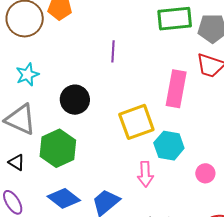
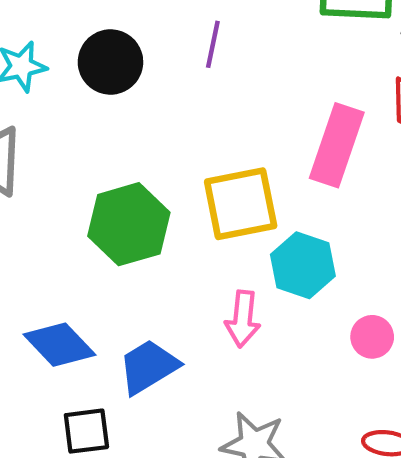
black circle: (75, 100) -> (110, 62), moved
green hexagon: (58, 148) -> (129, 224), moved

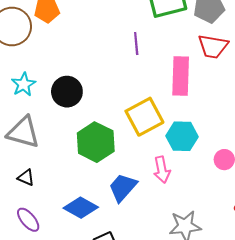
purple line: (213, 44) -> (136, 43), moved
black circle: (110, 62) -> (67, 92), moved
blue trapezoid: (148, 367) -> (123, 187), moved

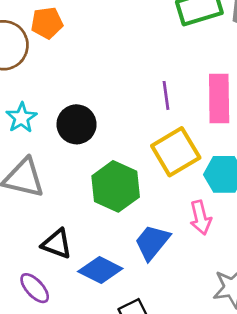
purple line: (136, 43) -> (166, 95), moved
black triangle: (26, 178) -> (57, 244), moved, size x1.4

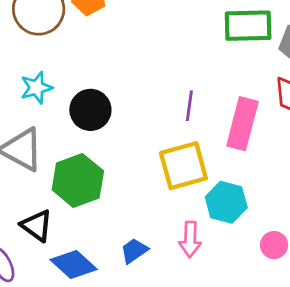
green hexagon: (116, 186) -> (78, 180), moved
blue trapezoid: (152, 242) -> (134, 251), size x0.7

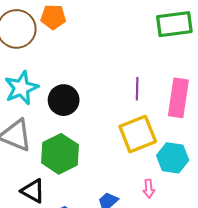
cyan star: (36, 88) -> (21, 88), size x1.4
pink arrow: (190, 239) -> (149, 189), size x0.7

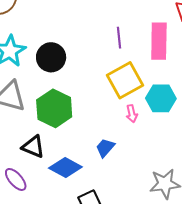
pink arrow: (149, 189) -> (132, 114), moved

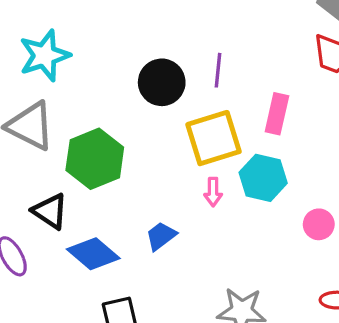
pink rectangle: (159, 41) -> (277, 114), moved, size x0.7
black circle: (51, 57) -> (162, 82), moved

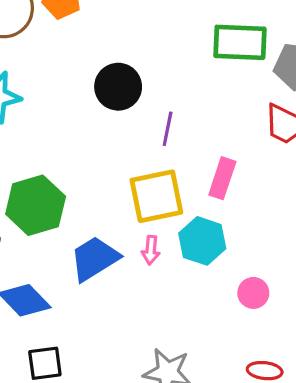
black circle: (162, 82) -> (118, 87), moved
blue trapezoid: (161, 236) -> (94, 259), moved, size x1.6

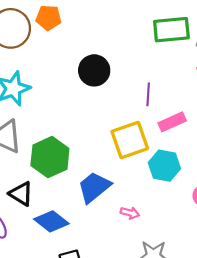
purple line: (168, 129) -> (148, 94), moved
pink rectangle: (222, 178) -> (172, 122), turned 55
pink arrow: (151, 250) -> (130, 213), moved, turned -72

